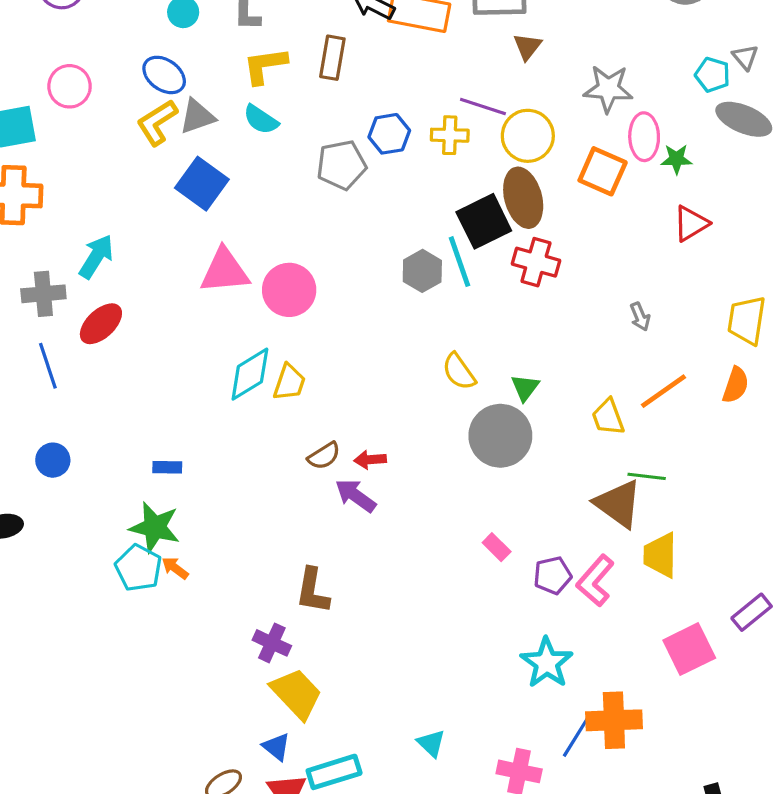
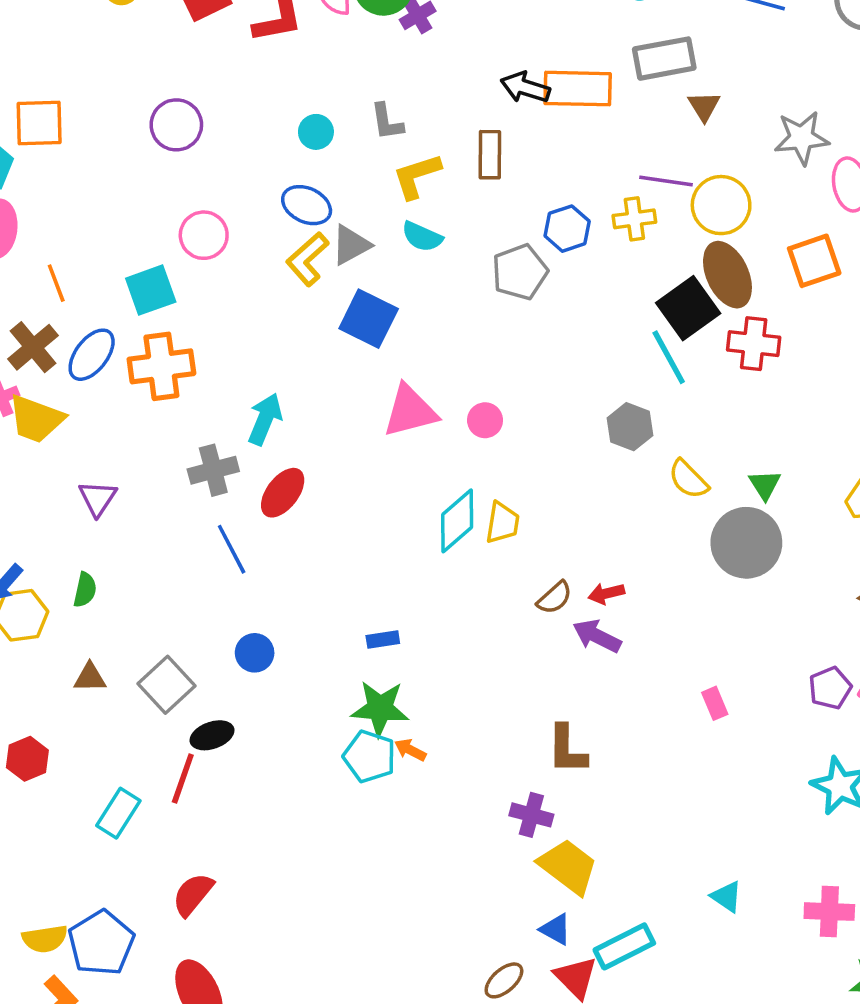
orange square: (603, 171) -> (814, 261), moved, turned -33
gray hexagon: (422, 271) -> (630, 427), moved
pink circle: (289, 290) -> (485, 420), size x0.6
pink rectangle: (497, 547) -> (715, 703), moved, turned 32

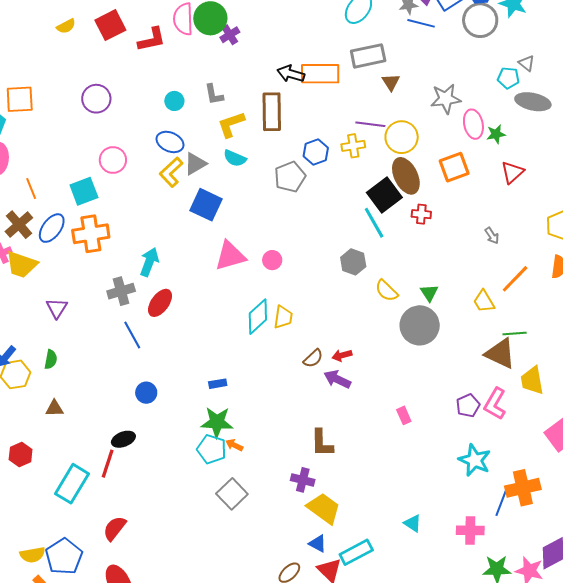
brown rectangle: (490, 155) -> (272, 112), size x1.4
red cross: (754, 344) -> (421, 214), size x0.7
gray square: (166, 685) -> (232, 494), moved
cyan rectangle: (118, 813) -> (72, 484), size x1.4

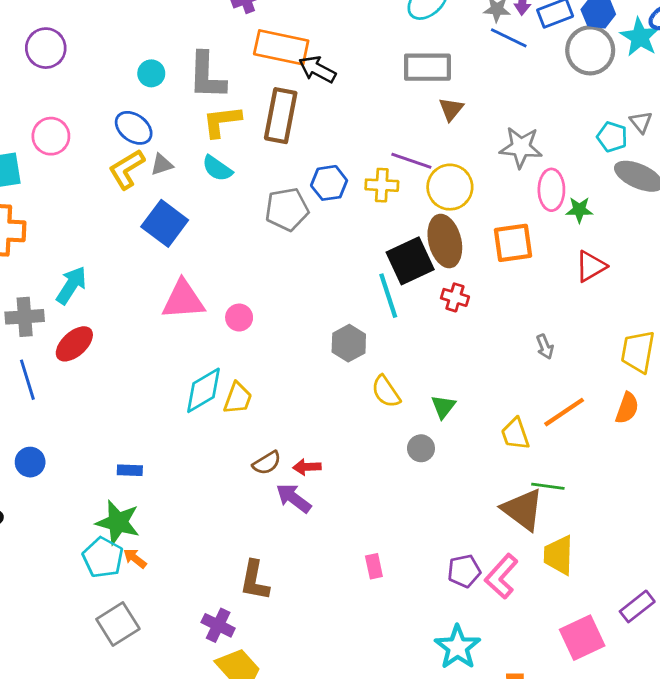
orange rectangle: (320, 74) -> (281, 47), moved
gray L-shape: (214, 95) -> (207, 76), size x1.6
gray triangle: (195, 164) -> (162, 165), size x0.7
gray circle: (420, 325) -> (421, 448), size x0.5

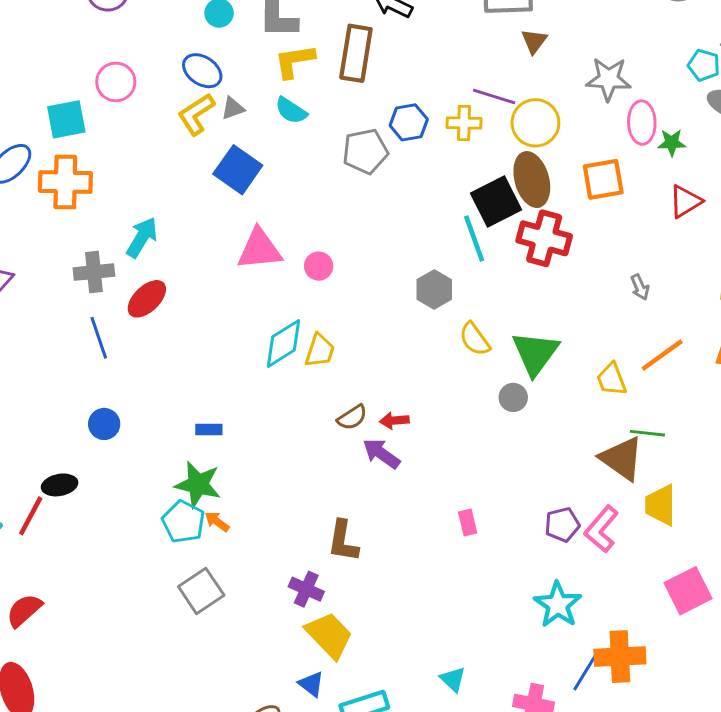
red cross: (455, 297) -> (544, 238), size x1.8
green triangle: (443, 407) -> (535, 353), size x1.8

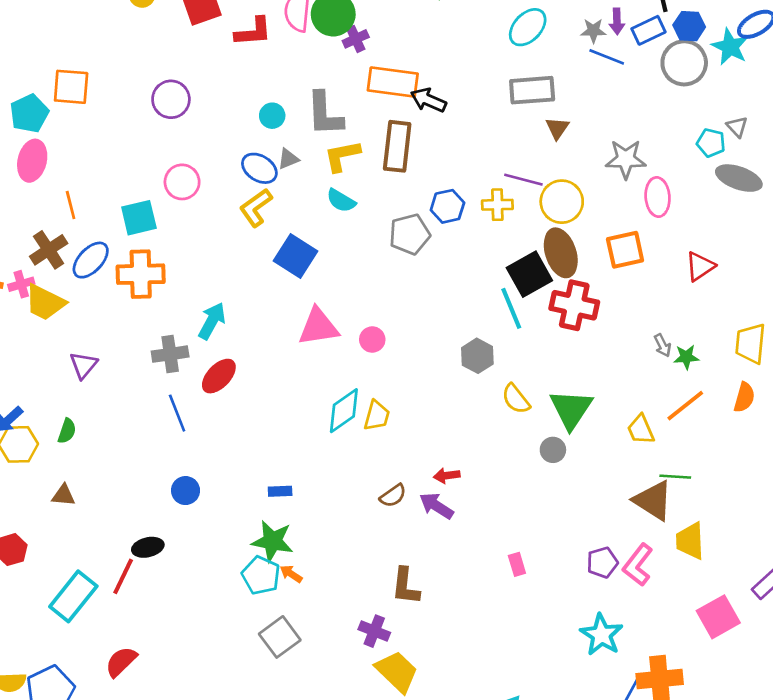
gray triangle: (233, 108) -> (288, 159), moved
green star: (672, 143) -> (686, 357), moved
brown semicircle: (352, 417) -> (393, 496), moved

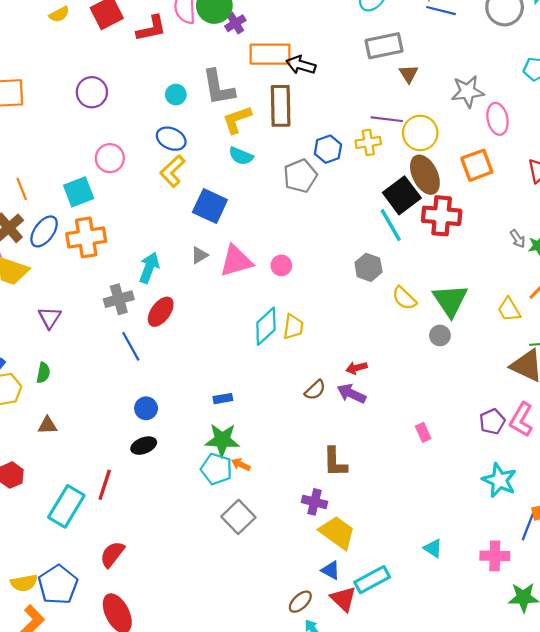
gray triangle: (288, 159) -> (199, 255), moved
black ellipse: (148, 547) -> (144, 446), moved

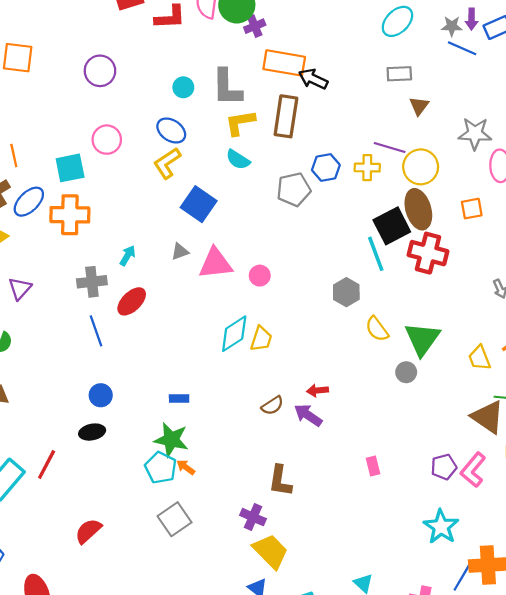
gray rectangle: (384, 46) -> (399, 74), size x0.7
orange square: (477, 165) -> (472, 209), size x0.7
cyan arrow: (149, 268) -> (127, 256), size x0.7
red semicircle: (112, 554) -> (88, 531), moved

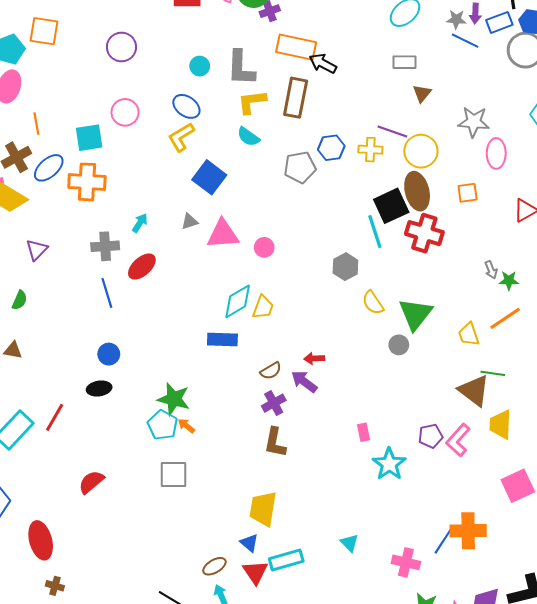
blue rectangle: (179, 399) -> (222, 339), moved, size x1.6
purple cross: (253, 517) -> (274, 403), moved, turned 35
gray square: (175, 519) -> (174, 474), turned 32
cyan star: (441, 527) -> (389, 464), moved
yellow trapezoid: (271, 551) -> (263, 509), turned -129

